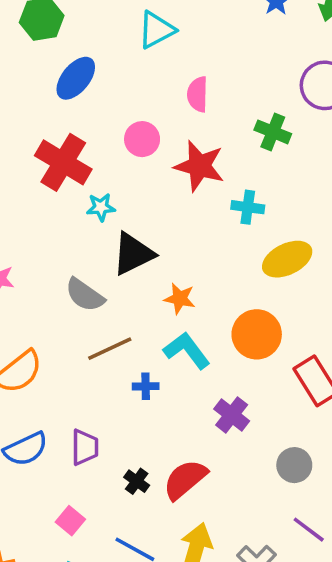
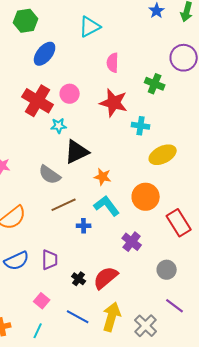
pink circle: (142, 139) -> (70, 94), moved

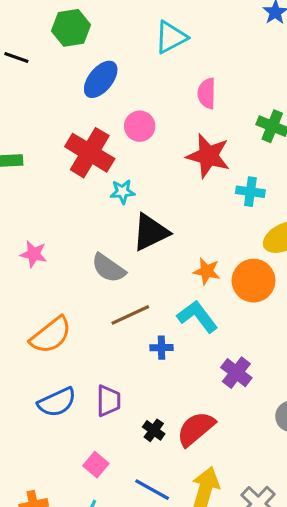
pink circle: (70, 94) -> (140, 126), moved
orange star: (103, 177) -> (207, 271), moved
orange circle: (146, 197) -> (254, 281), moved

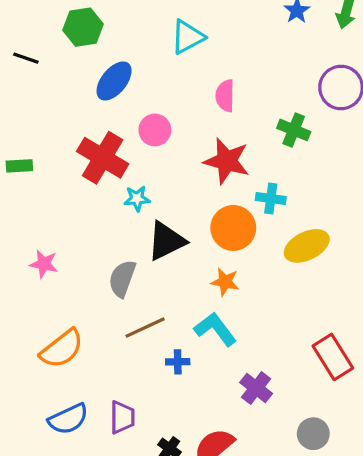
gray semicircle: (108, 268) -> (122, 279), turned 75
orange circle: (254, 281) -> (233, 228), moved

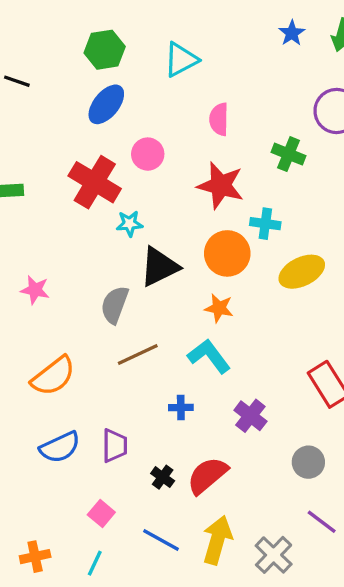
green hexagon: (83, 27) -> (105, 50), moved
blue cross: (178, 362) -> (181, 407), moved

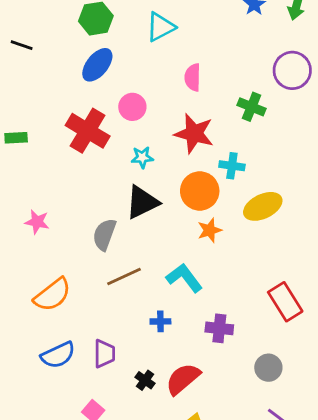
cyan star: (129, 224) -> (142, 157), moved
orange star: (219, 308) -> (210, 230), moved, turned -30
purple cross: (250, 416) -> (219, 328), turned -32

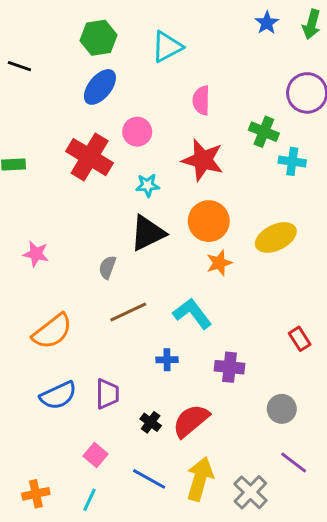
cyan cross: (232, 166) -> (292, 161), moved
gray semicircle: (104, 234) -> (107, 267), size x0.7
red rectangle: (285, 302) -> (300, 339), size x0.6

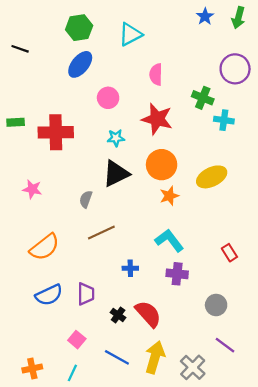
red cross: (90, 157) -> (56, 132), moved, turned -32
cyan L-shape: (192, 313) -> (169, 240), moved
red semicircle: (191, 421) -> (148, 314), turned 88

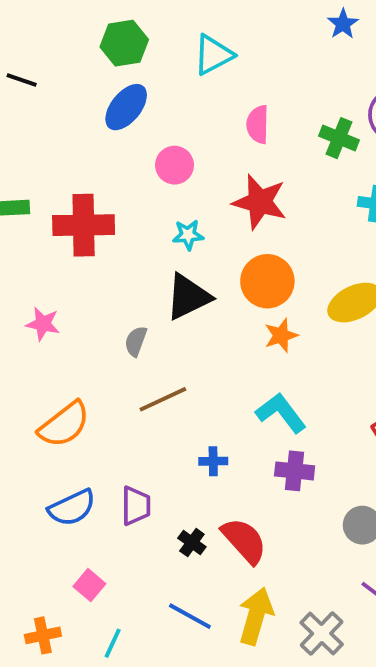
green cross: (203, 98) -> (339, 138), moved
pink square: (77, 340) -> (89, 585), moved

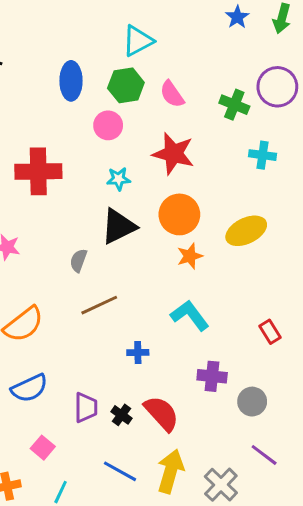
green hexagon: (124, 43) -> (126, 85), moved
blue ellipse: (126, 107) -> (71, 81), turned -39
pink semicircle: (258, 124) -> (172, 94), turned -36
purple cross: (295, 471) -> (212, 376), moved
purple trapezoid: (136, 506) -> (86, 407), moved

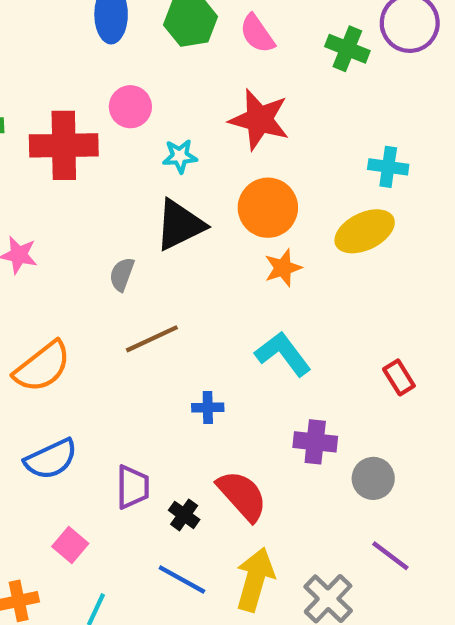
pink circle: (108, 125) -> (130, 107), moved
cyan cross: (263, 155) -> (388, 167), moved
black cross: (121, 415) -> (184, 515), moved

